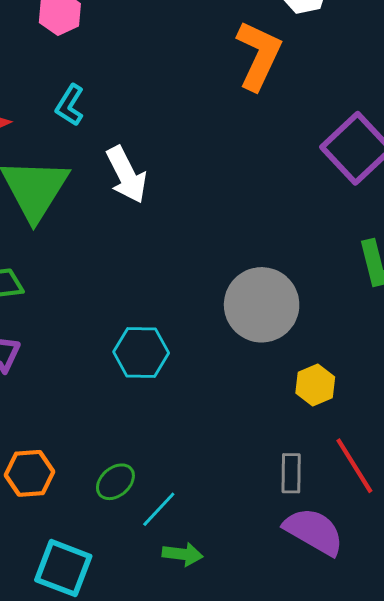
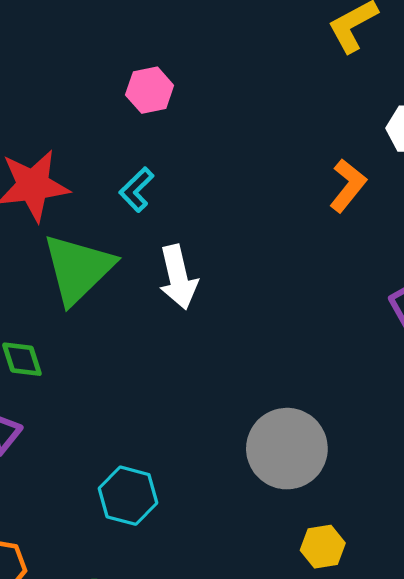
orange L-shape: (259, 55) -> (348, 185), size x0.7
cyan hexagon: (141, 352) -> (128, 496), moved

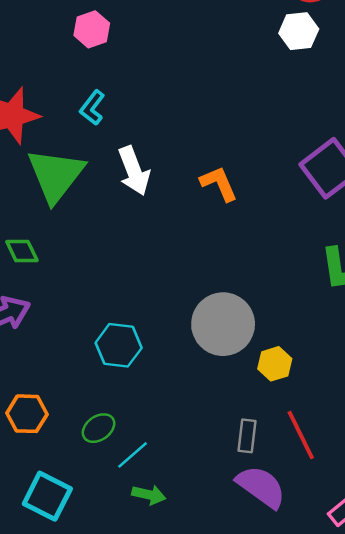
orange L-shape: (348, 185) -> (219, 184), moved, turned -54
gray circle: (287, 449) -> (223, 324), moved

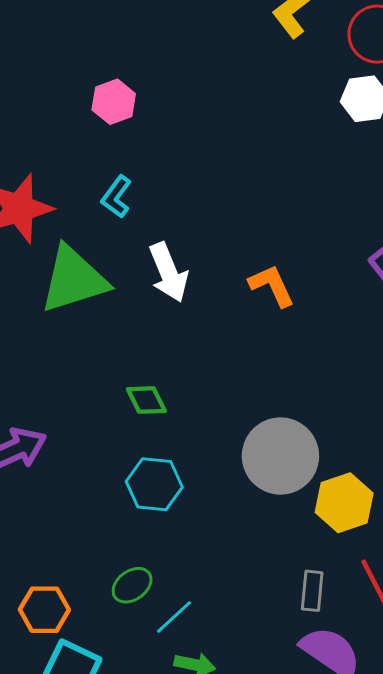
green triangle: (56, 175) -> (74, 280), turned 36
green diamond: (22, 251) -> (146, 400), moved
yellow hexagon: (275, 364) -> (344, 503), size x1.4
orange hexagon: (27, 414) -> (44, 610), moved

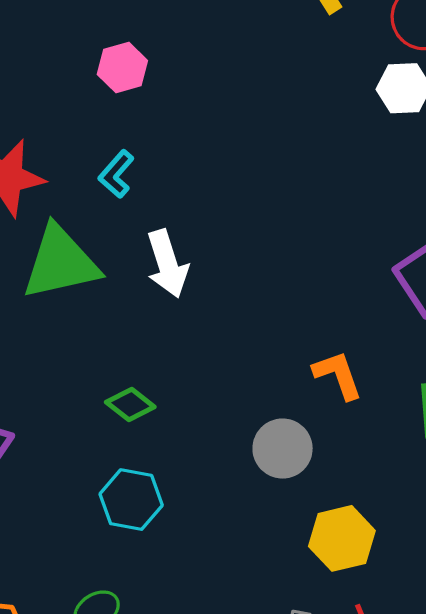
orange L-shape: (272, 286) -> (338, 375), moved
green diamond: (146, 400) -> (130, 405), turned -30
gray circle: (280, 456) -> (283, 449), moved, size x0.7

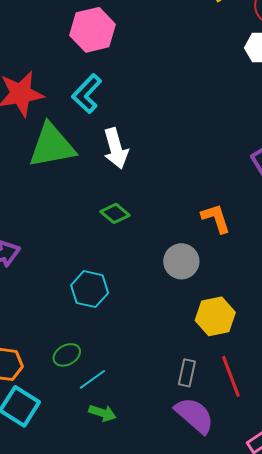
pink hexagon: (122, 67) -> (93, 30), size x1.5
cyan L-shape: (116, 174) -> (87, 94), size x1.4
green diamond: (130, 405) -> (115, 213), moved

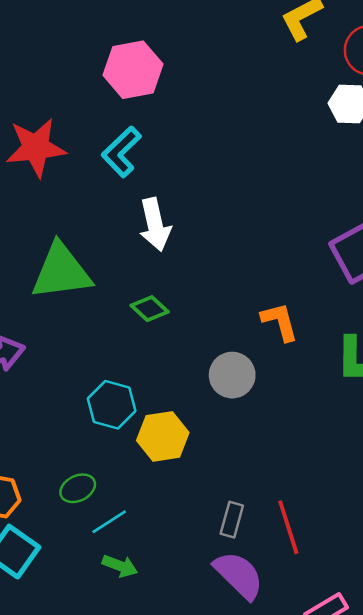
green triangle: (52, 146) -> (61, 272), moved
yellow hexagon: (215, 316) -> (163, 436), moved

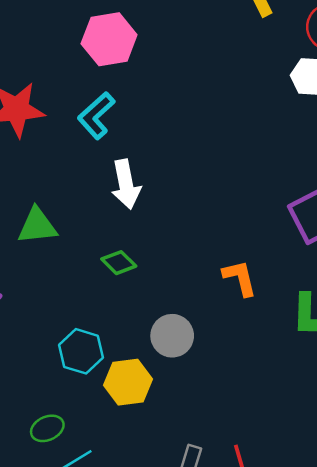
green triangle: (61, 272) -> (37, 226), size x0.7
gray circle: (232, 375) -> (172, 336), moved

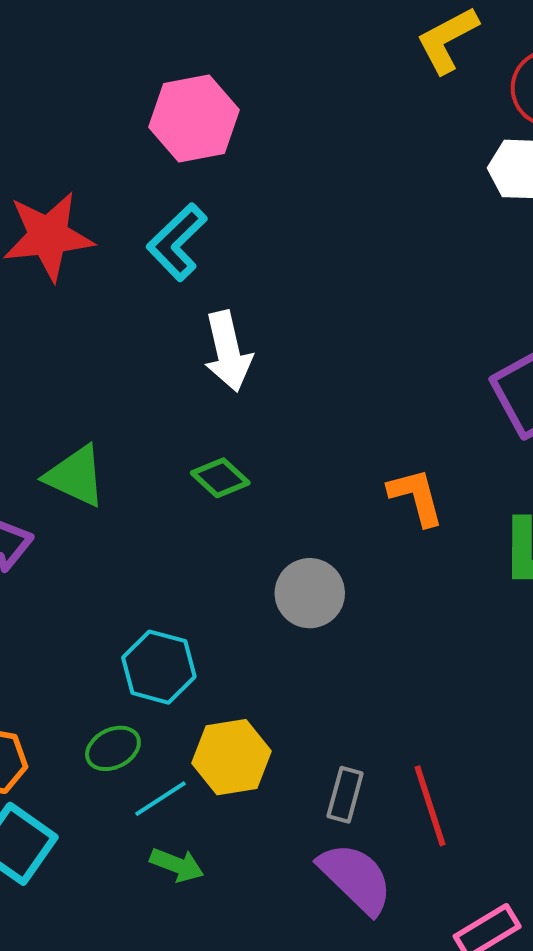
green triangle: (37, 226) -> (75, 476), moved, turned 33
cyan hexagon: (81, 351) -> (159, 667), moved
yellow hexagon: (128, 382) -> (232, 757), moved

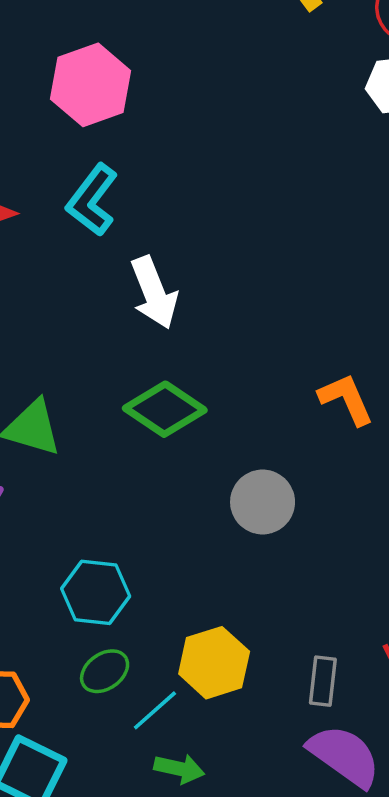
green diamond: (220, 478) -> (165, 409), size x1.5
cyan hexagon: (159, 667) -> (96, 592), moved

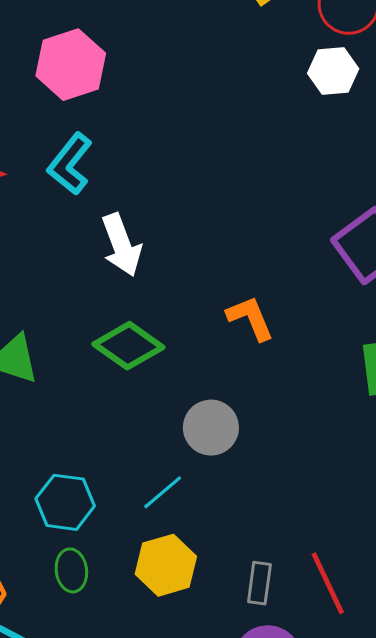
orange L-shape: (346, 399) -> (250, 318), moved
green ellipse: (105, 671) -> (71, 570), turned -63
cyan line: (155, 710) -> (163, 492), moved

